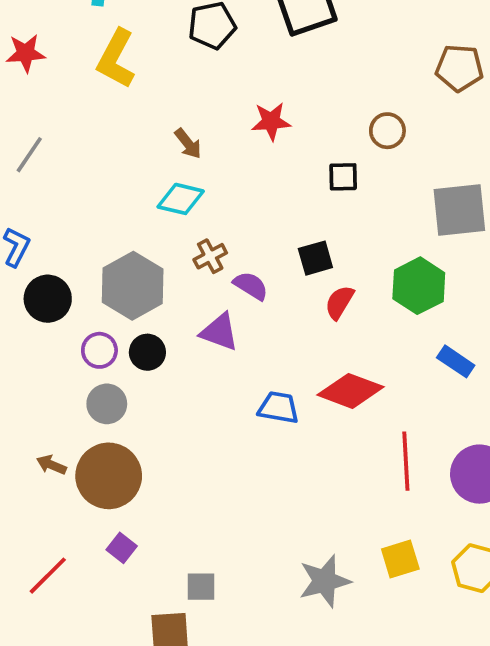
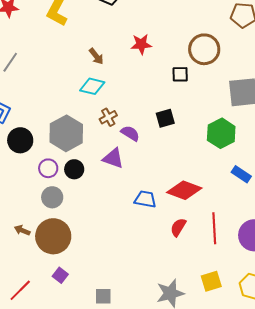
brown circle: (387, 131) -> (204, 49), size x1.6
red semicircle: (339, 302) -> (178, 227), moved

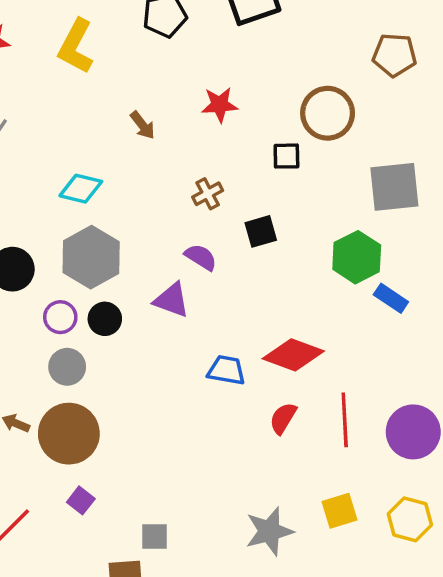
cyan diamond: (92, 86) -> (81, 189), moved
brown cross: (108, 117) -> (208, 194), moved
blue rectangle: (241, 174) -> (391, 298), moved

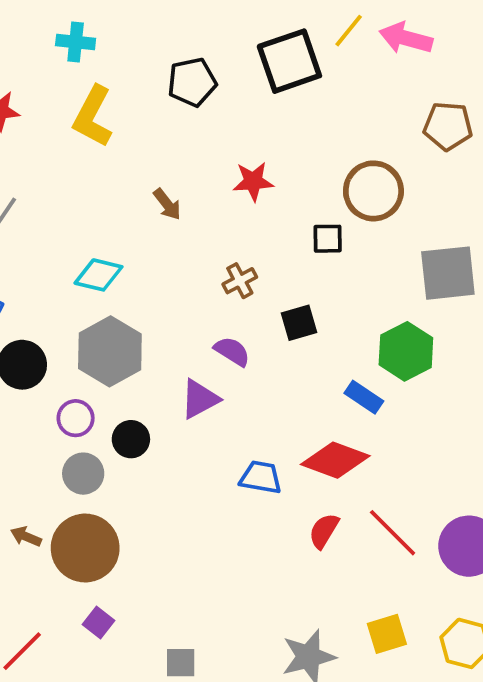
blue rectangle: (391, 298) -> (364, 397), moved
purple triangle: (172, 300) -> (200, 399), turned -48
black circle: (105, 319) -> (131, 439), moved
red line: (345, 420) -> (393, 533), turned -42

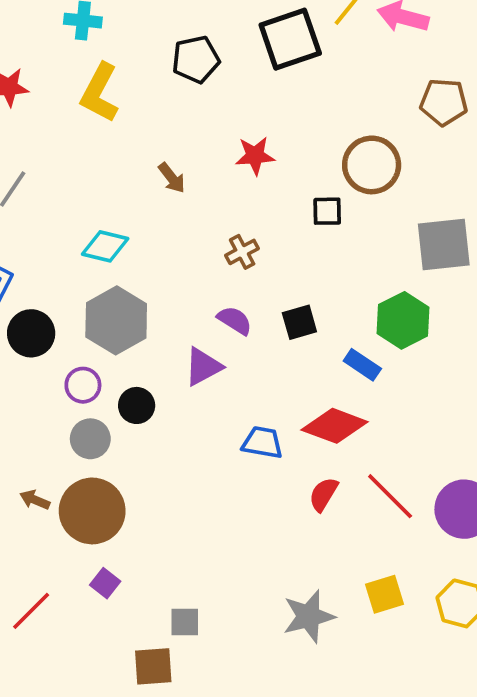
black square: (299, 323) -> (299, 322), moved

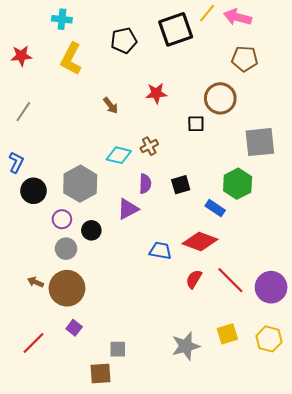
brown pentagon: (444, 102) -> (245, 59), moved
cyan diamond: (105, 246) -> (119, 155), moved
purple semicircle: (235, 320) -> (145, 184), turned 60

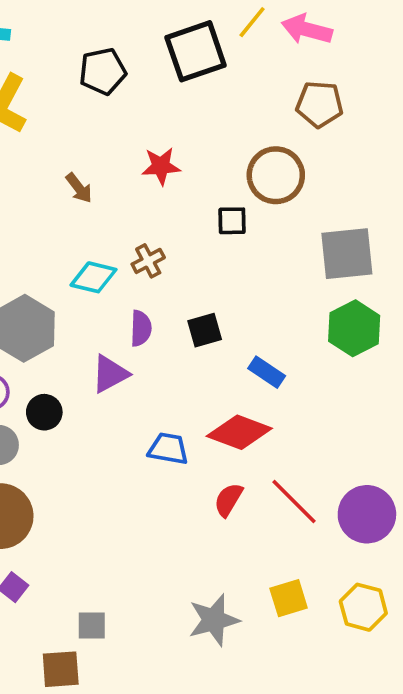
green hexagon: (238, 184) -> (354, 328), moved

